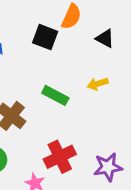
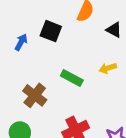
black square: (45, 37) -> (51, 31), moved

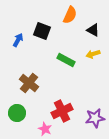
yellow arrow: (108, 68) -> (93, 54), moved
green rectangle: (72, 78) -> (66, 60), moved

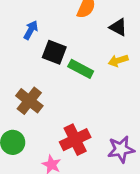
black square: (42, 31) -> (54, 52), moved
blue arrow: (18, 40) -> (31, 30), moved

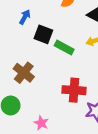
red cross: (75, 140) -> (74, 90), moved, turned 30

